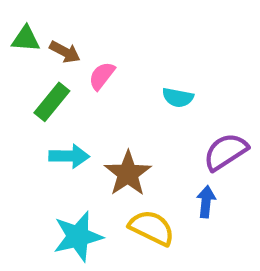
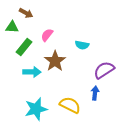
green triangle: (26, 39) -> (12, 27), moved
brown arrow: (65, 52) -> (26, 13), moved
brown star: (128, 174) -> (55, 61), moved

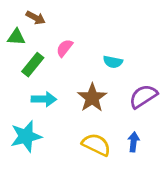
brown star: (55, 61) -> (92, 98), moved
blue arrow: (95, 93) -> (134, 142), moved
cyan star: (36, 109) -> (26, 136), moved

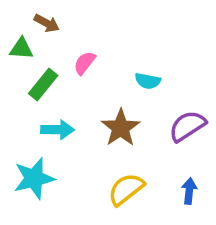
blue arrow: (134, 142) -> (189, 191), moved
yellow semicircle: (96, 145) -> (126, 189), turned -64

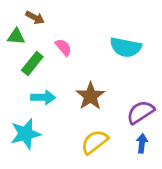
pink semicircle: (85, 63) -> (63, 47), turned 102
cyan semicircle: (148, 81) -> (126, 47), moved, size x1.6
purple semicircle: (187, 126) -> (140, 112), moved

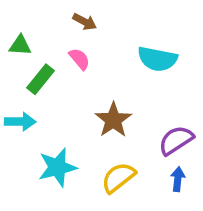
brown arrow: (35, 18) -> (85, 22), moved
cyan arrow: (43, 97) -> (20, 122), moved
cyan star: (26, 134) -> (57, 167), moved

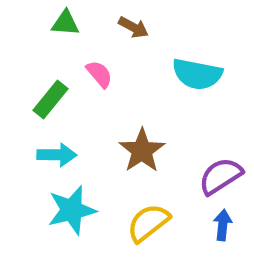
brown arrow: (85, 22) -> (133, 27), moved
green triangle: (20, 45) -> (65, 23), moved
cyan arrow: (20, 122) -> (57, 155), moved

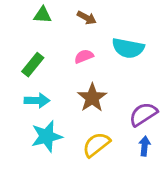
pink semicircle: (99, 74) -> (84, 56), moved, turned -72

